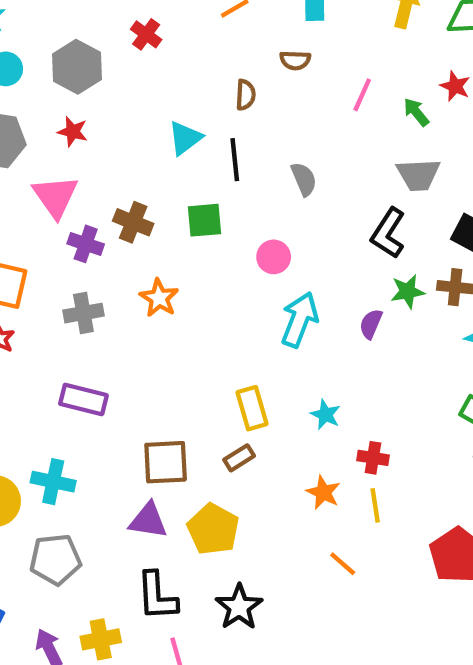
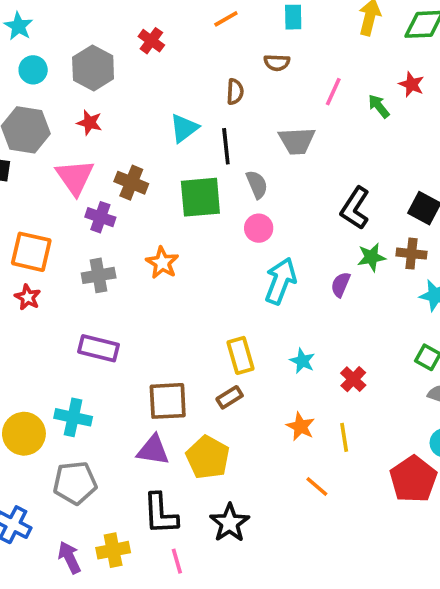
gray trapezoid: (418, 175) -> (297, 141), moved
gray semicircle: (304, 179) -> (257, 184), moved
green square: (204, 220) -> (200, 197), size x1.4
brown cross: (133, 222) -> (131, 183), moved
red cross: (373, 458) -> (353, 379), moved, turned 35

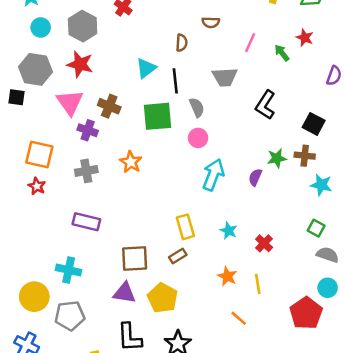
red star: (89, 123) -> (80, 64), size x1.5
black L-shape: (355, 208) -> (265, 105), moved
yellow circle: (24, 434) -> (34, 297), moved

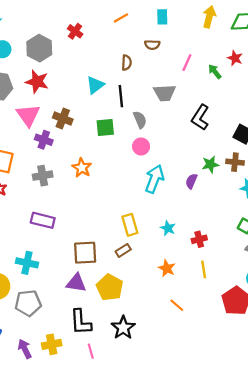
green square: (157, 116) -> (105, 127), size x0.7
red cross: (264, 243) -> (199, 239), turned 32
yellow line: (258, 284) -> (204, 269), moved

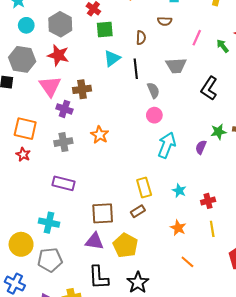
brown cross: (63, 119) -> (82, 89), turned -30
green square: (105, 127) -> (105, 29), moved

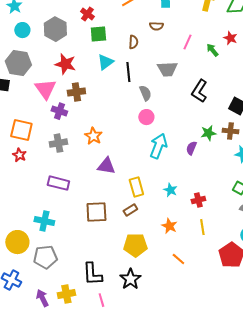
red star: (58, 55) -> (65, 64), moved
purple triangle: (94, 241) -> (106, 166), moved
yellow pentagon: (125, 245) -> (135, 245), moved, turned -30

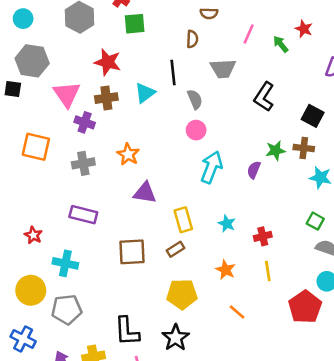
cyan circle: (22, 30) -> (23, 19), moved
brown semicircle: (133, 42) -> (192, 39), moved
cyan triangle: (105, 62) -> (145, 93), moved
red star: (65, 64) -> (108, 62), moved
red star: (19, 155) -> (33, 235), moved

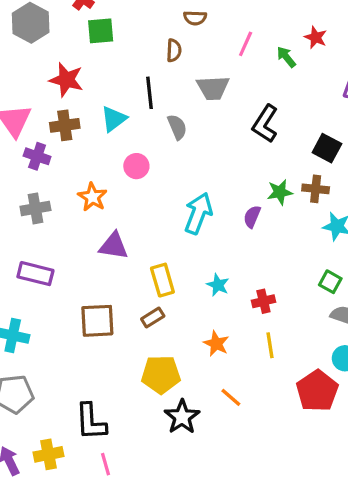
pink circle: (196, 130) -> (136, 166), moved
black star: (176, 338) -> (182, 417), moved

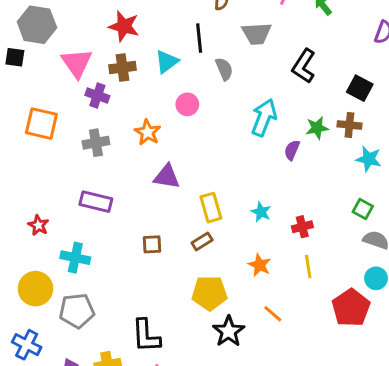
cyan arrow: (198, 213) -> (264, 118), moved
brown square: (97, 321) -> (152, 244), size x0.6

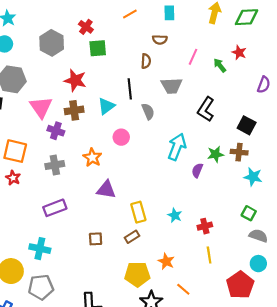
purple rectangle: (96, 202) -> (55, 208), turned -35
red star: (38, 225) -> (13, 178), moved
orange star: (260, 265) -> (166, 261), moved

